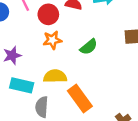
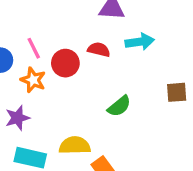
orange star: (52, 40) -> (33, 80), moved, turned 30

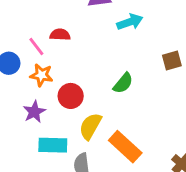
red semicircle: (99, 50) -> (60, 35), moved
red circle: (65, 63) -> (71, 96), moved
yellow semicircle: (75, 145) -> (90, 126), turned -48

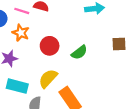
pink line: (36, 47) -> (22, 11), turned -48
red circle: (71, 96) -> (50, 46), moved

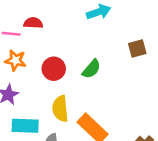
yellow semicircle: (48, 78) -> (60, 109), turned -36

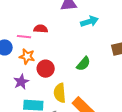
red circle: (54, 69) -> (46, 69), moved

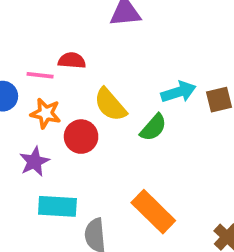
cyan arrow: (89, 21) -> (178, 92), moved
yellow semicircle: (60, 93) -> (110, 105), moved, turned -36

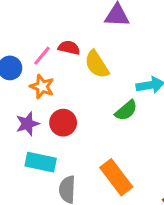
pink line: (40, 75) -> (42, 56), turned -65
yellow semicircle: (110, 105) -> (97, 64), moved
red circle: (81, 137) -> (63, 123), moved

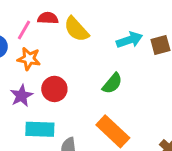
green semicircle: (126, 110) -> (112, 83), moved

